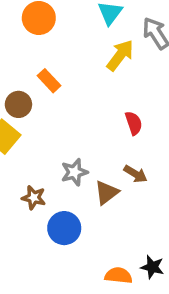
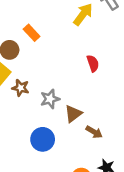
brown arrow: (135, 174) -> (94, 132), moved
brown star: (34, 198) -> (21, 88), moved

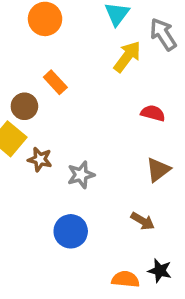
red semicircle: (93, 63) -> (153, 113), moved, turned -56
brown triangle: (73, 114) -> (158, 170), moved

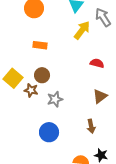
orange rectangle: (55, 82) -> (40, 45), turned -40
brown circle: (24, 106) -> (42, 75), moved
brown arrow: (143, 221) -> (91, 126), turned 48

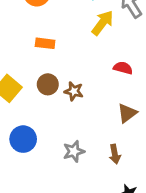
brown star: (31, 90) -> (74, 91), moved
gray star: (55, 99) -> (74, 151), moved
blue circle: (49, 132) -> (23, 139), moved

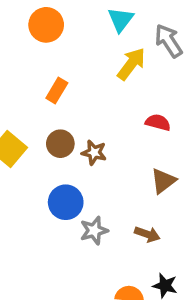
orange rectangle: (45, 43) -> (57, 90), turned -66
blue circle: (23, 139) -> (66, 202), moved
brown arrow: (115, 154) -> (147, 234), turned -60

